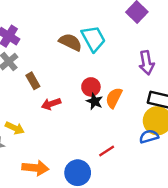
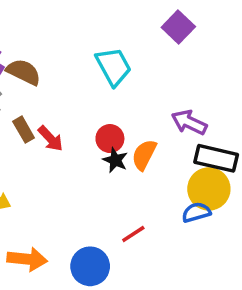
brown semicircle: (70, 42) -> (24, 72), moved
purple arrow: (147, 63) -> (189, 122), moved, turned 125
red arrow: (51, 104) -> (51, 139), moved, turned -114

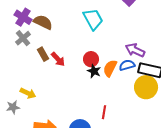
blue semicircle: (196, 212) -> (127, 65), moved
red line: (133, 234) -> (104, 112), turned -48

